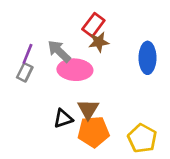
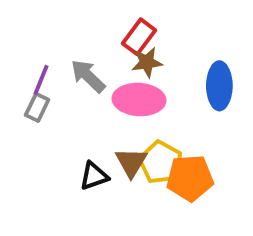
pink ellipse: (75, 70) -> (139, 100), moved
orange pentagon: (93, 132) -> (190, 178), moved
yellow pentagon: (142, 138) -> (161, 162), moved

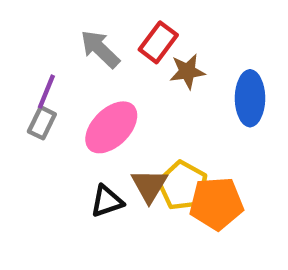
brown star: (147, 62) -> (187, 71), moved
gray arrow: (88, 76) -> (100, 49), moved
pink ellipse: (139, 100) -> (111, 127), moved, turned -48

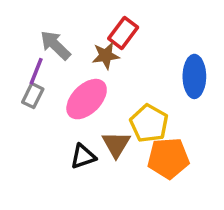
gray arrow: (100, 49) -> (55, 45), moved
brown star: (187, 71) -> (106, 56), moved
yellow pentagon: (183, 186) -> (149, 123), moved

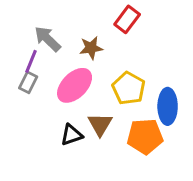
red rectangle: (123, 33) -> (127, 19), moved
blue ellipse: (194, 76) -> (168, 106), moved
yellow pentagon: (149, 123) -> (129, 88), moved

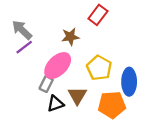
gray arrow: (48, 39) -> (22, 30), moved
purple line: (31, 61) -> (24, 47), turned 30
gray rectangle: (28, 82) -> (46, 84), moved

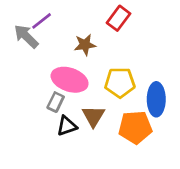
purple line: (24, 47) -> (42, 21), moved
pink ellipse: (58, 66) -> (70, 80), turned 64
yellow pentagon: (99, 68) -> (120, 83), turned -30

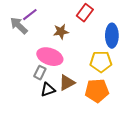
yellow pentagon: (120, 83) -> (101, 62), moved
blue ellipse: (156, 99) -> (112, 36), moved
brown triangle: (93, 116) -> (67, 83), turned 30

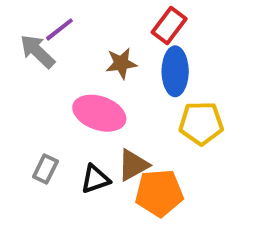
blue ellipse: (112, 36) -> (175, 71), moved
gray rectangle: (40, 73) -> (45, 169), moved
orange pentagon: (97, 91) -> (159, 193), moved

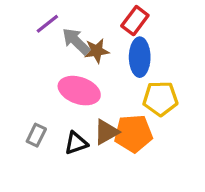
gray arrow: (37, 51) -> (76, 41), moved
orange pentagon: (159, 193) -> (133, 134), moved

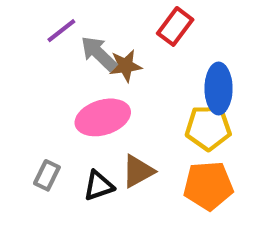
blue ellipse: (140, 57) -> (219, 88), moved
pink ellipse: (79, 91) -> (103, 117), turned -36
orange pentagon: (133, 134) -> (208, 186), moved

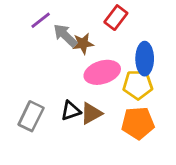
pink ellipse: (103, 117) -> (102, 72), moved
gray rectangle: (47, 175) -> (31, 116), size x1.5
black triangle: (99, 186) -> (71, 111), moved

